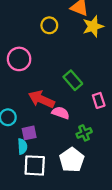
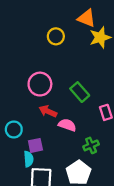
pink circle: (19, 59) -> (40, 84), moved
red arrow: (41, 99) -> (48, 111), size x0.7

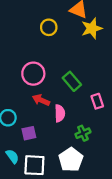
pink semicircle: (67, 125) -> (60, 113), turned 70
cyan semicircle: (29, 159) -> (12, 156), moved, turned -32

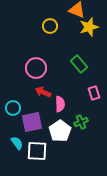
green rectangle: (72, 81) -> (79, 64), moved
purple square: (29, 133) -> (32, 122), size x1.5
white pentagon: (71, 160) -> (60, 131), moved

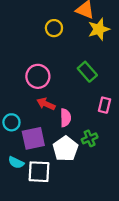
pink rectangle: (94, 93) -> (105, 105), turned 32
cyan semicircle: (17, 143) -> (16, 163), turned 152

